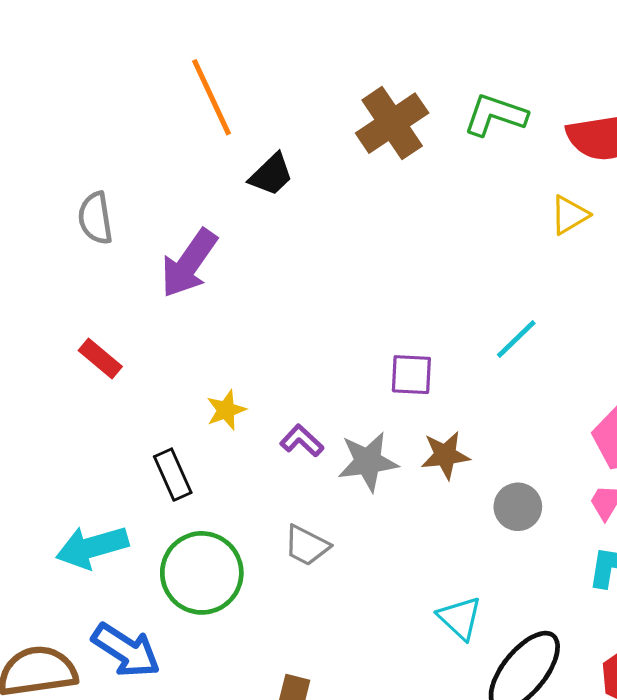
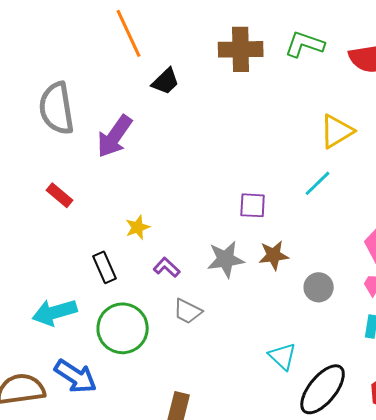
brown cross: (392, 123) -> (241, 49), turned 33
yellow triangle: (569, 215) -> (337, 131), moved, size x1.4
gray semicircle: (95, 218) -> (57, 108), size x1.6
purple L-shape: (302, 441) -> (167, 267), moved

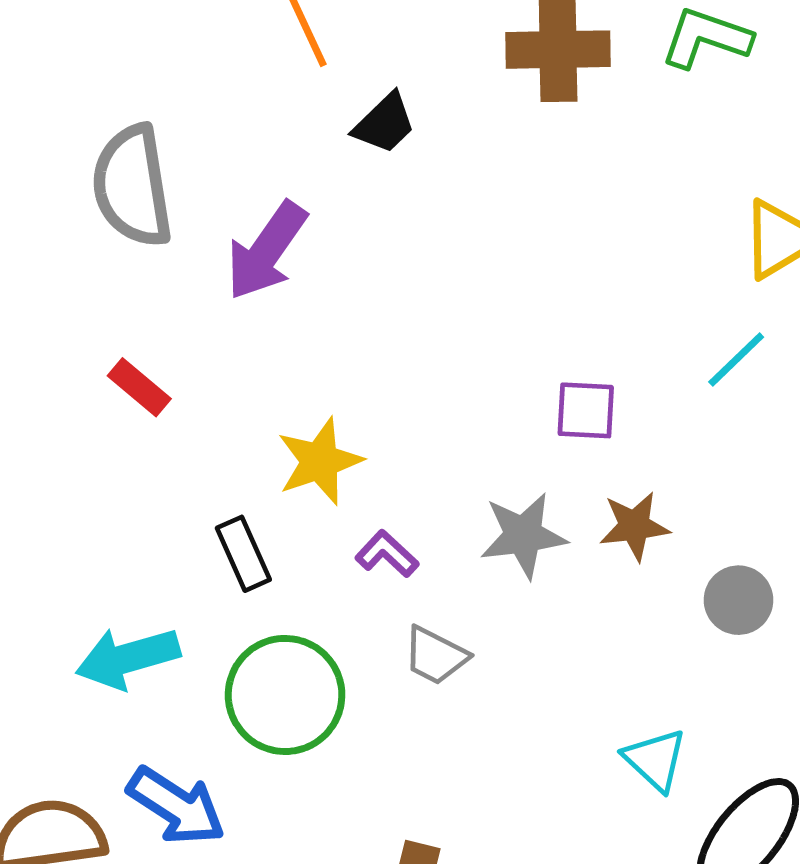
yellow star: (138, 227) -> (320, 461), size x1.5

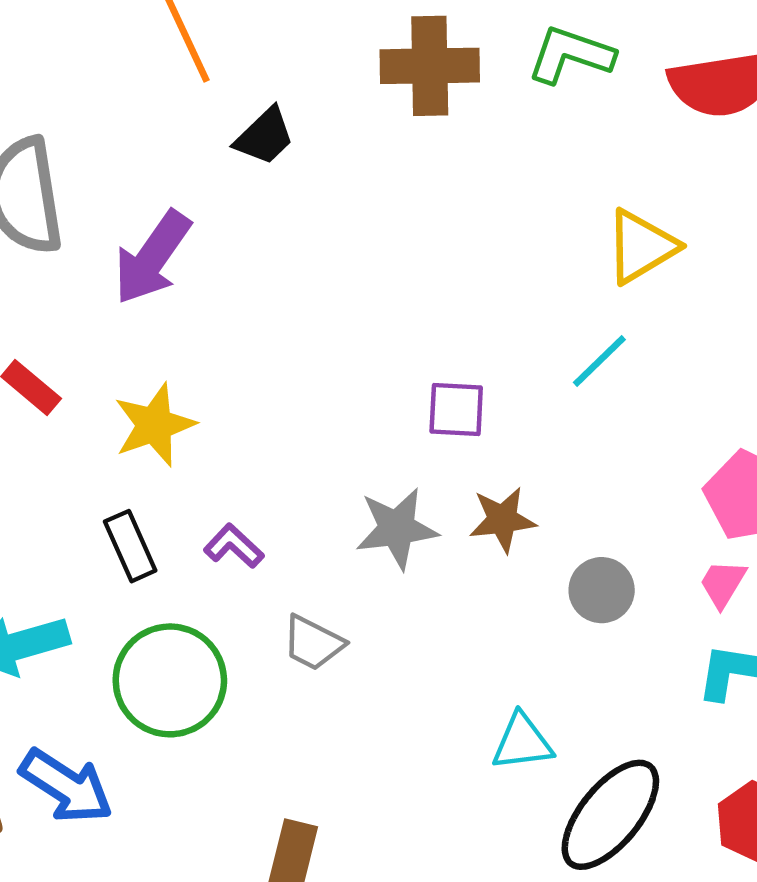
yellow star: (320, 461) -> (154, 425), moved
purple L-shape: (387, 554) -> (234, 546), moved
cyan triangle: (655, 760) -> (522, 742), turned -50

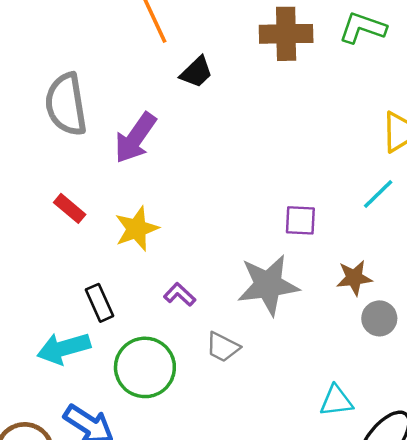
brown star: (502, 520) -> (354, 278), moved
gray star: (397, 528) -> (268, 285), size x1.4
black rectangle: (130, 546) -> (100, 303), moved

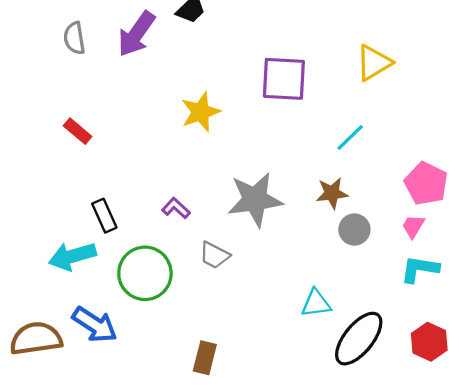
gray semicircle: (66, 104) -> (74, 38), size x0.6
purple arrow: (135, 138) -> (136, 34), moved
cyan line: (378, 194) -> (350, 138), moved
purple square: (300, 220) -> (284, 79), moved, size x1.6
yellow star: (137, 229) -> (201, 112), moved

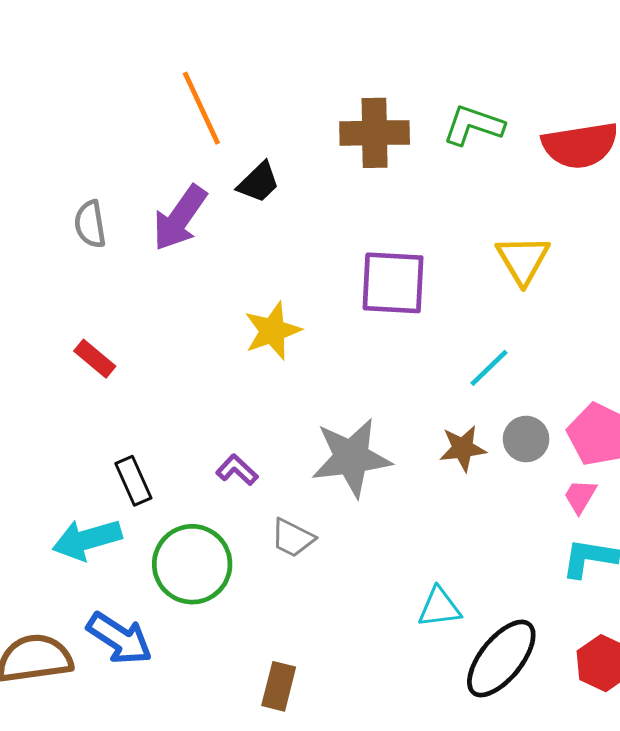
yellow triangle: (374, 63) -> (523, 260), turned -30
gray circle: (354, 230) -> (526, 439), moved

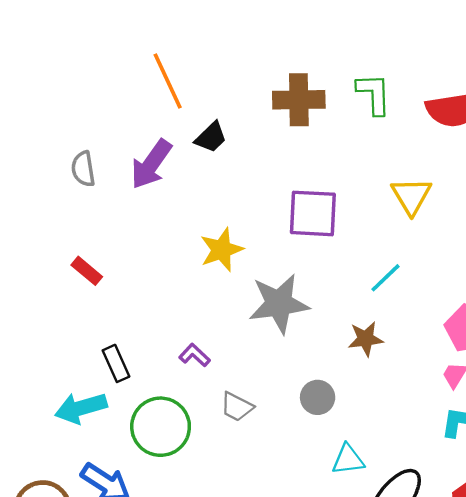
green L-shape: (473, 125) -> (374, 94), turned 69
gray circle: (526, 439) -> (318, 397), moved
gray star: (351, 458) -> (279, 304), moved

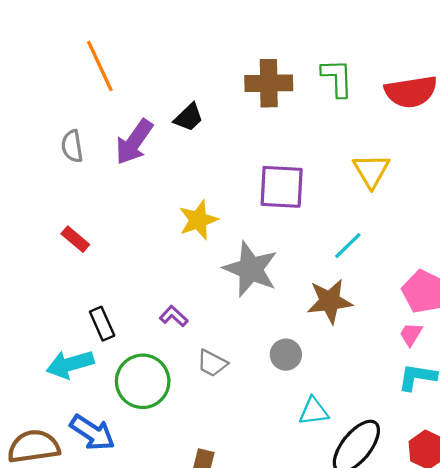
orange line: (168, 81) -> (100, 66), moved
gray star: (279, 304) -> (251, 269), turned 30
brown star: (366, 339) -> (330, 301), size x1.4

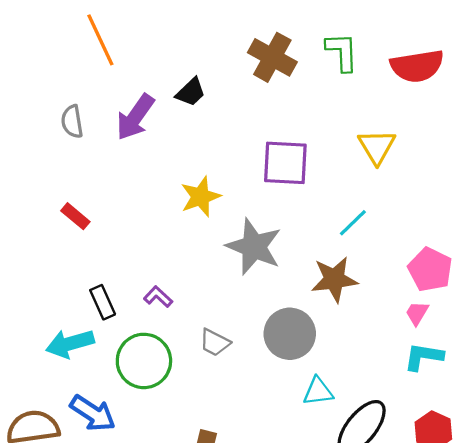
brown cross: (269, 83) -> (272, 57), turned 30
purple L-shape: (174, 316) -> (158, 297), moved
gray circle: (286, 355) -> (290, 334), size x1.6

